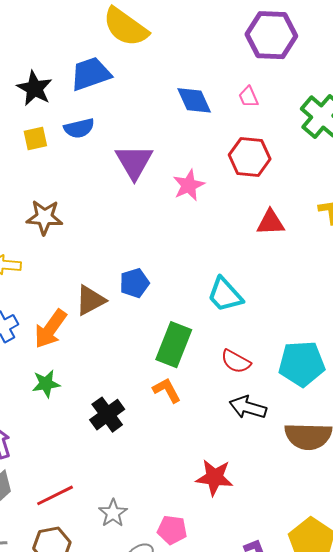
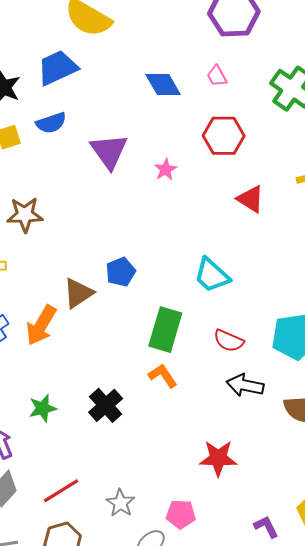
pink star: (189, 185) -> (166, 170), size x0.7
red triangle: (271, 222) -> (250, 199), turned 40
green star: (46, 384) -> (43, 408), moved

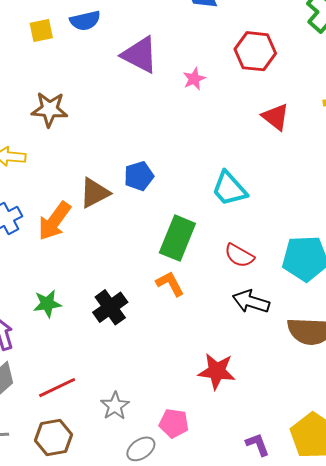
purple triangle: (109, 151) -> (140, 55), turned -33

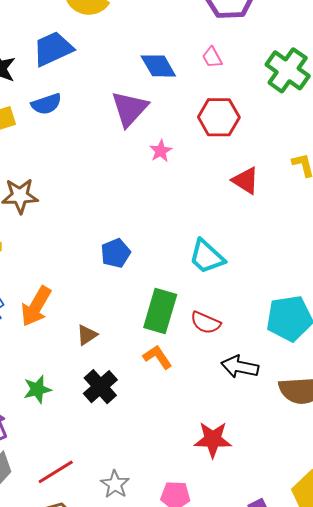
purple triangle: (140, 55) -> (130, 109), moved, turned 51
brown triangle: (95, 193) -> (87, 335), moved, size x0.7
red semicircle: (239, 256) -> (206, 323), moved

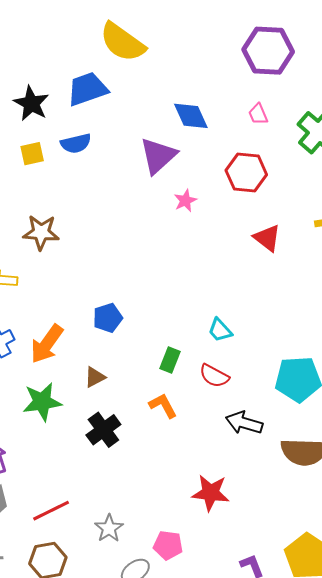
pink trapezoid: (212, 57) -> (258, 114), moved
blue pentagon: (116, 253) -> (108, 318), moved
cyan trapezoid: (207, 257) -> (220, 330), moved, size x0.7
green rectangle: (160, 311) -> (170, 360), size x0.6
green star: (37, 389) -> (42, 402), moved, size x1.4

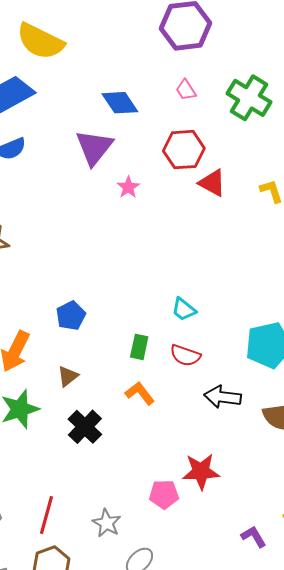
red triangle: (267, 238) -> (212, 183), moved
red line: (51, 511) -> (46, 515), turned -39
pink pentagon: (168, 545) -> (164, 494), moved

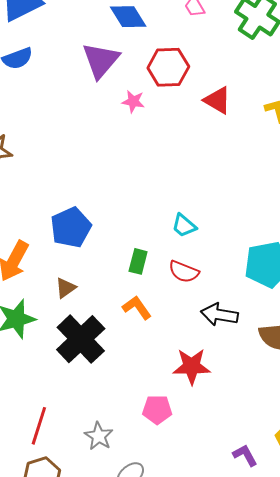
red hexagon: (184, 150) -> (168, 67), moved
pink star: (128, 187) -> (133, 101), turned -30
blue pentagon: (71, 316) -> (71, 227), size x1.4
black cross: (85, 427) -> (81, 339), size x1.4
red star: (201, 471) -> (192, 366), moved

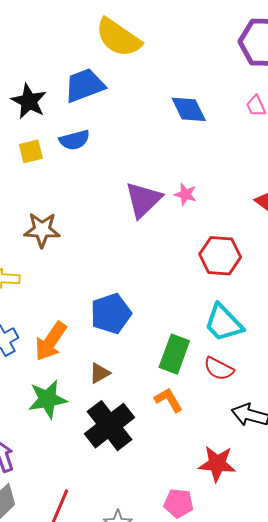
purple triangle: (101, 60) -> (143, 200), moved
red hexagon: (168, 67) -> (220, 256), moved
cyan trapezoid: (184, 226) -> (224, 323), size x1.6
green rectangle: (138, 261) -> (174, 354), size x1.5

